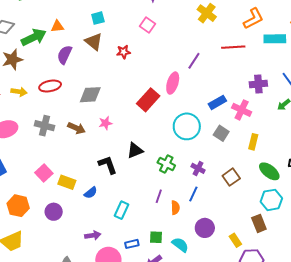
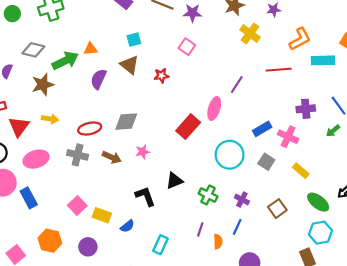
red ellipse: (50, 86) -> (90, 129), moved
yellow rectangle: (253, 142) -> (301, 171), turned -63

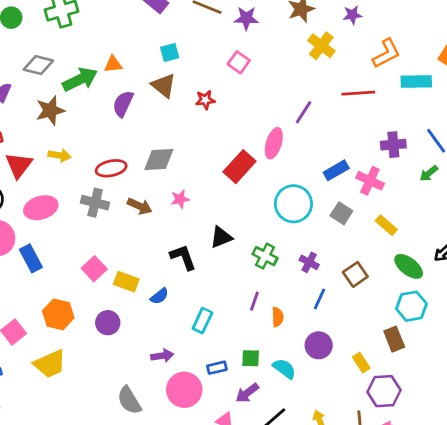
blue line: (237, 227) -> (320, 299), moved

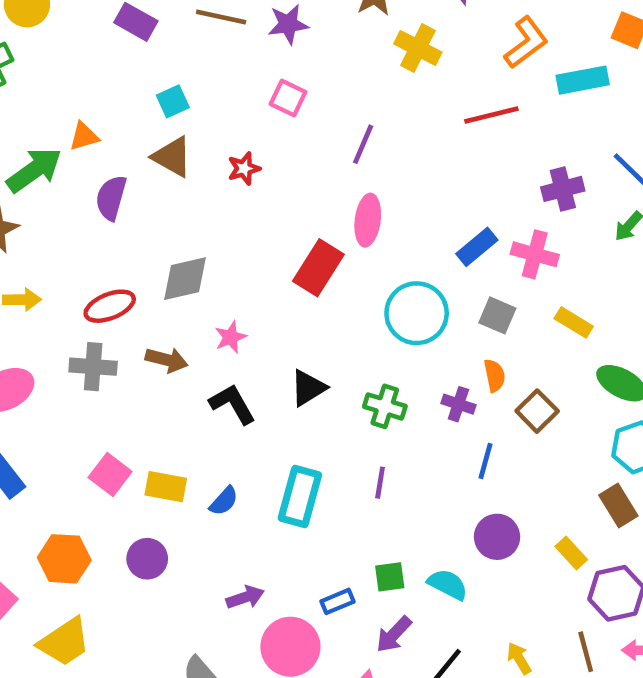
purple line: (304, 112) -> (363, 144), moved
black L-shape: (183, 257) -> (233, 404), moved
orange semicircle: (278, 317) -> (495, 375), moved
cyan rectangle: (202, 321) -> (300, 497), moved, size x1.4

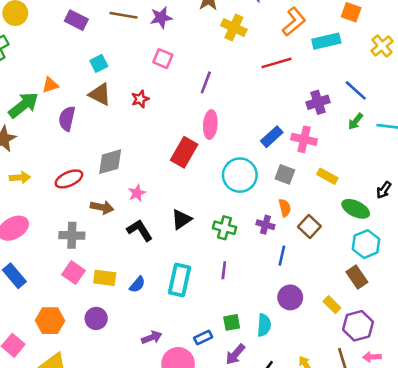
gray cross: (93, 367) -> (72, 235), moved
cyan semicircle: (448, 584) -> (264, 325), turned 70

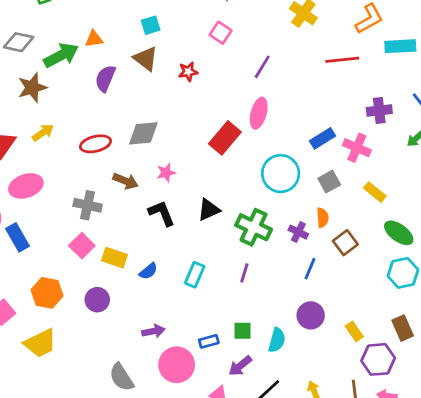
gray square: (285, 174) -> (329, 182), turned 30
yellow arrow: (20, 177) -> (43, 133), turned -42
green cross: (224, 228) -> (254, 227), size x1.4
brown rectangle: (357, 277) -> (403, 328), moved
cyan rectangle: (179, 280) -> (195, 275), size x0.7

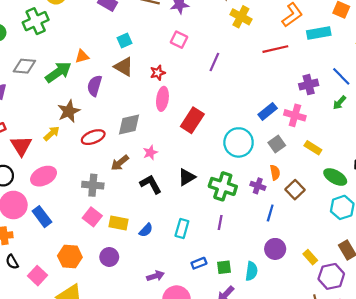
brown star: (32, 88) -> (69, 111), moved
pink ellipse: (259, 113) -> (162, 99), moved
brown arrow: (125, 181) -> (120, 163), turned 126
blue rectangle: (209, 341) -> (199, 263), moved

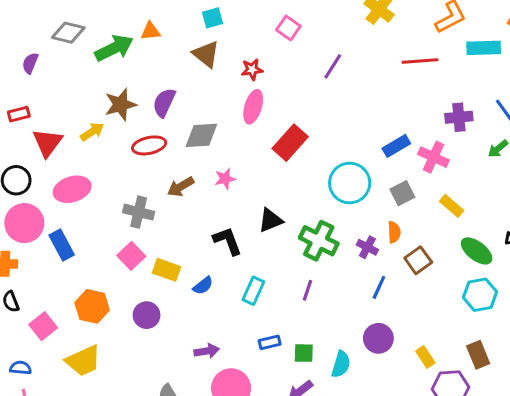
purple semicircle: (95, 86) -> (164, 103), moved
black L-shape: (151, 184) -> (228, 241), moved

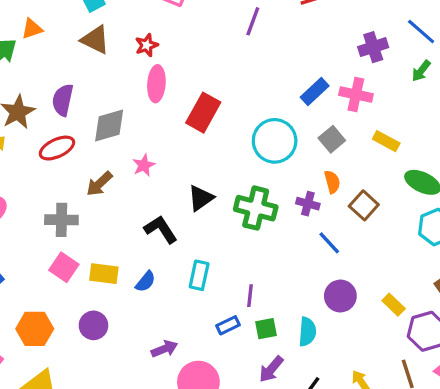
purple line: (333, 66) -> (253, 21), moved
blue line: (379, 287) -> (329, 243), turned -55
purple line: (308, 290) -> (250, 296), moved

